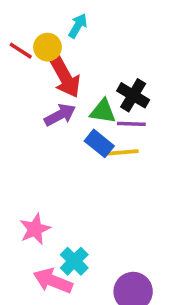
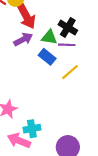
yellow line: (122, 152) -> (70, 72), moved, turned -36
cyan cross: (74, 261) -> (32, 129), turned 35

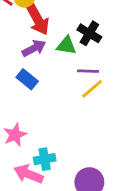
purple line: (67, 45) -> (88, 71), moved
blue rectangle: (47, 57) -> (27, 79), moved

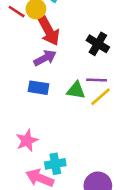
green triangle: (66, 45) -> (76, 90), moved
blue rectangle: (27, 79) -> (39, 88), turned -30

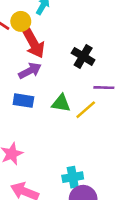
purple line: (97, 80) -> (104, 88), moved
cyan cross: (55, 164) -> (73, 177), moved

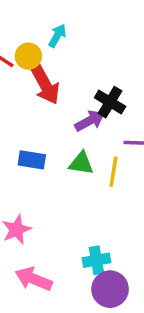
purple arrow: (30, 71) -> (90, 121), moved
yellow line: (86, 110) -> (113, 172), turned -40

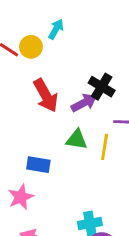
red arrow: (45, 85) -> (46, 95), moved
blue rectangle: (32, 160) -> (38, 165), moved

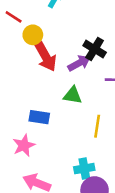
yellow circle: (31, 47) -> (33, 35), moved
yellow line: (105, 147) -> (97, 126), moved

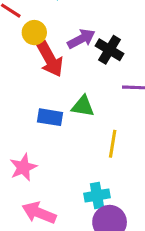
purple arrow: (79, 63) -> (81, 39), moved
blue rectangle: (39, 117) -> (50, 117), moved

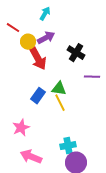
purple arrow: (81, 39) -> (46, 38), moved
blue rectangle: (50, 117) -> (38, 96), turned -63
yellow line: (113, 144) -> (60, 103), moved, turned -36

